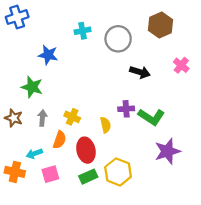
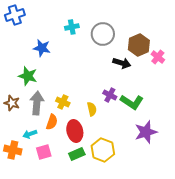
brown hexagon: (161, 25) -> (139, 45), moved
purple cross: (126, 109) -> (110, 95), turned 32
gray arrow: (42, 118) -> (37, 103), size x1.6

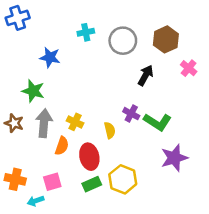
brown hexagon: (139, 45) -> (166, 39), moved
black arrow: (122, 63) -> (146, 75), turned -78
cyan arrow: (30, 134) -> (36, 201), moved

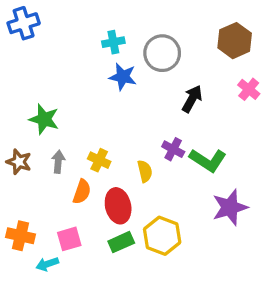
brown hexagon: (166, 39) -> (235, 41), moved
blue star: (50, 57) -> (123, 77), moved
gray arrow: (44, 123) -> (58, 162), size x0.6

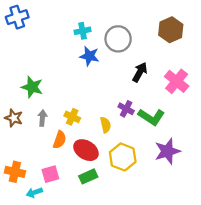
pink cross: (249, 89) -> (177, 81), moved, size x1.5
red ellipse: (118, 206) -> (86, 150), turned -45
yellow hexagon: (162, 236) -> (123, 157), moved

